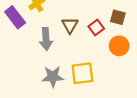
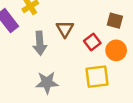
red square: (96, 28) -> (92, 42), moved
yellow square: (82, 73) -> (97, 77), moved

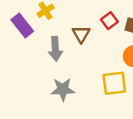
red square: (92, 42) -> (109, 21), moved

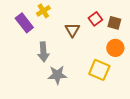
gray arrow: (55, 49) -> (43, 52), moved
yellow square: (114, 83) -> (99, 70), turned 30

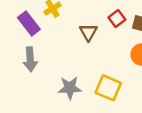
gray arrow: (43, 52) -> (30, 59), moved
yellow square: (99, 70) -> (108, 88), moved

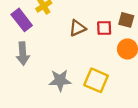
red square: (117, 18) -> (104, 28), moved, turned 35
brown triangle: (88, 32) -> (77, 28), turned 36

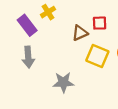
red square: (104, 28) -> (100, 23), moved
yellow square: (96, 80) -> (97, 56), moved

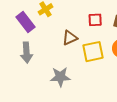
brown triangle: (80, 33) -> (70, 38), moved
yellow square: (97, 56) -> (93, 52), turned -35

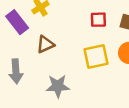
brown triangle: (70, 38) -> (45, 44), moved
gray arrow: (27, 53) -> (16, 71), moved

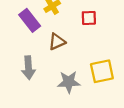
red square: (98, 20) -> (89, 18), moved
yellow square: (96, 57) -> (102, 71), moved

